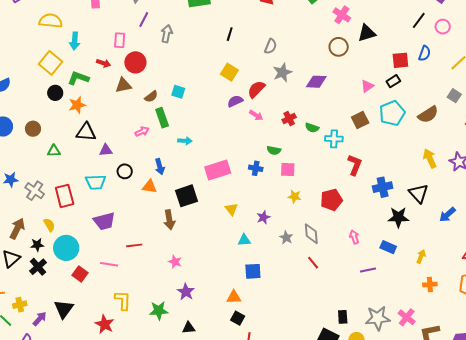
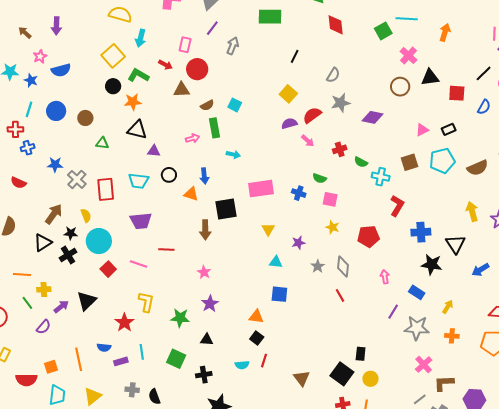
red square: (400, 60) -> (457, 93), moved
purple line: (368, 270) -> (393, 312), turned -56
gray star: (378, 318) -> (417, 328), moved

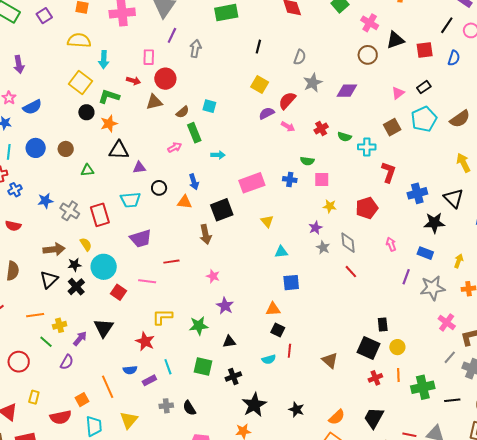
brown arrow: (54, 214) -> (54, 249), turned 60
purple star: (298, 243) -> (315, 228), moved
yellow L-shape: (146, 302) -> (162, 317), turned -90

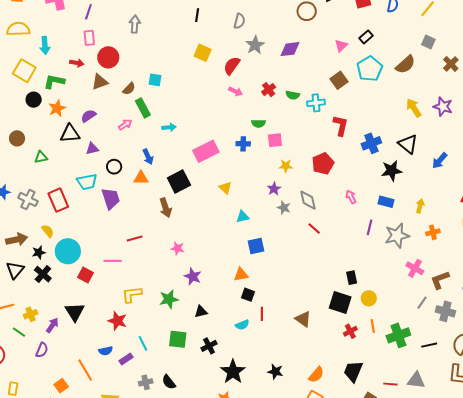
purple line: (172, 35) -> (88, 12), moved
purple semicircle: (267, 113) -> (88, 116), moved
purple trapezoid: (141, 239) -> (111, 199), moved, turned -85

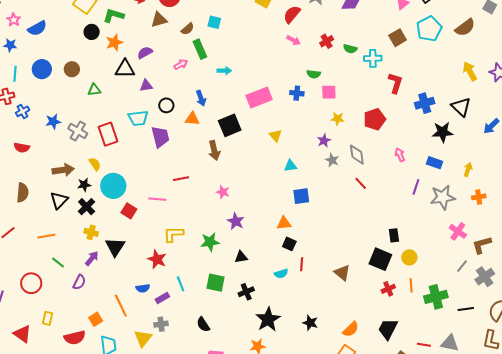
gray cross: (445, 311) -> (485, 277), turned 36
yellow cross: (31, 314) -> (91, 232), moved, turned 32
gray cross: (146, 382) -> (161, 324), moved

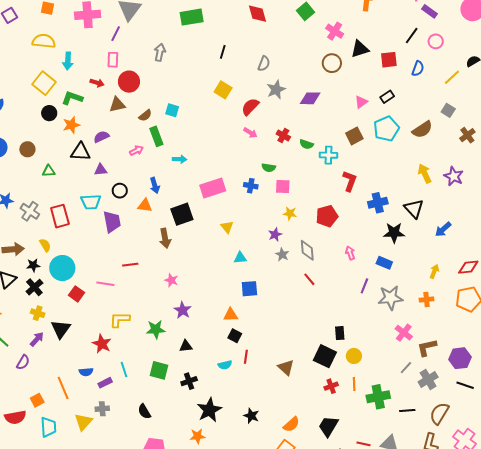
red cross: (327, 41) -> (283, 135), turned -32
yellow arrow: (468, 170) -> (434, 271), moved

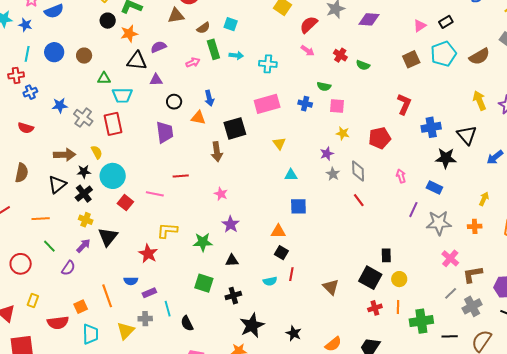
cyan cross: (329, 155) -> (268, 64), moved
cyan arrow: (180, 159) -> (236, 55), moved
cyan trapezoid: (91, 202) -> (122, 95), moved
cyan line: (124, 370) -> (168, 309), moved

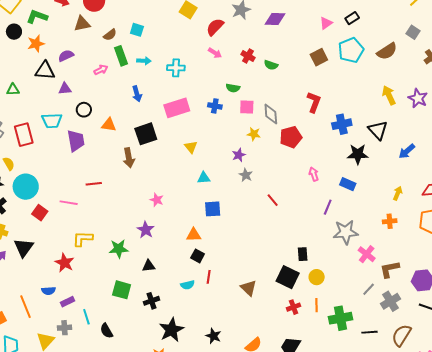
cyan trapezoid: (122, 95) -> (52, 121), moved
blue arrow: (209, 98) -> (137, 94), moved
gray diamond: (358, 171) -> (271, 114), moved
pink star: (221, 194) -> (157, 200), moved
gray star: (439, 223) -> (346, 232), moved

